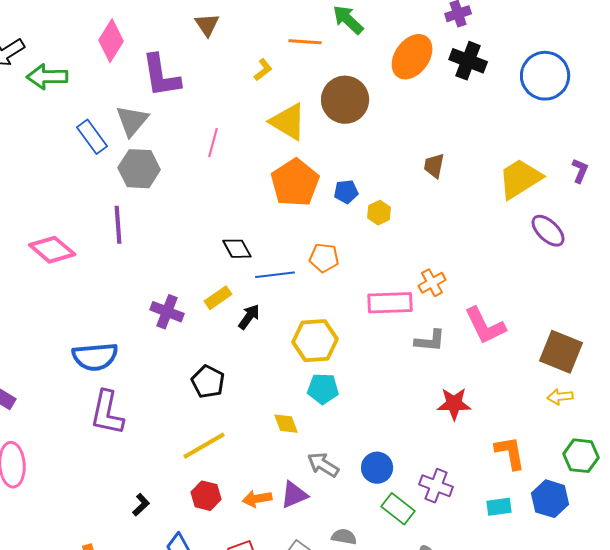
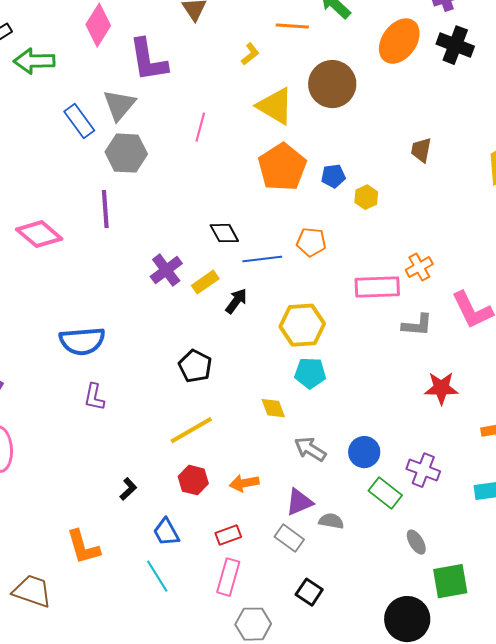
purple cross: (167, 312) -> (166, 270), moved, turned 32
purple L-shape: (107, 413) -> (94, 397), size x0.6
purple triangle: (294, 495) -> (299, 502), moved

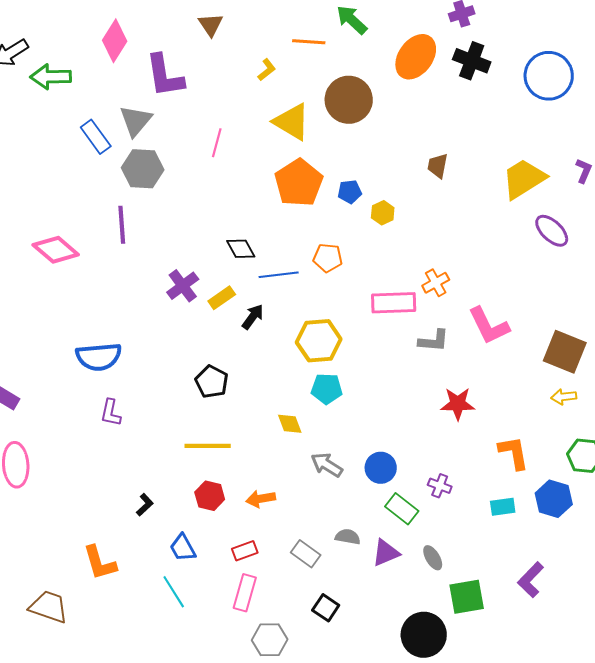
yellow line: (191, 430) -> (208, 446), turned 30
purple cross: (423, 470) -> (440, 486), size x0.7
purple triangle: (299, 502) -> (386, 553), moved

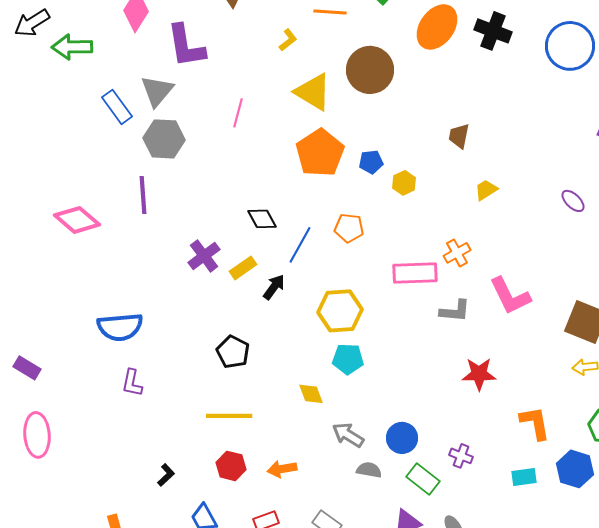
yellow trapezoid: (524, 179) -> (486, 190), moved, size x0.5
purple ellipse: (552, 231) -> (573, 201), size x0.7
blue line: (279, 275) -> (300, 245), turned -54
gray semicircle: (348, 537) -> (369, 470), moved

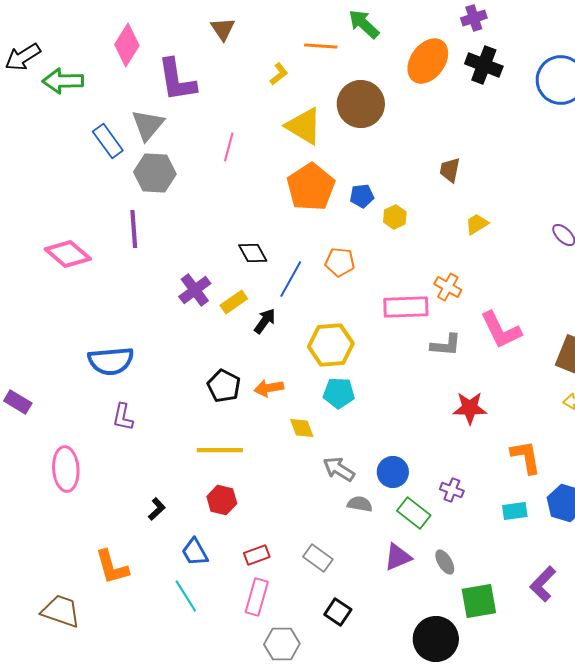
orange cross: (457, 253) -> (448, 287), turned -32
pink ellipse: (37, 435) -> (66, 469), moved
orange arrow: (282, 469) -> (269, 388), moved

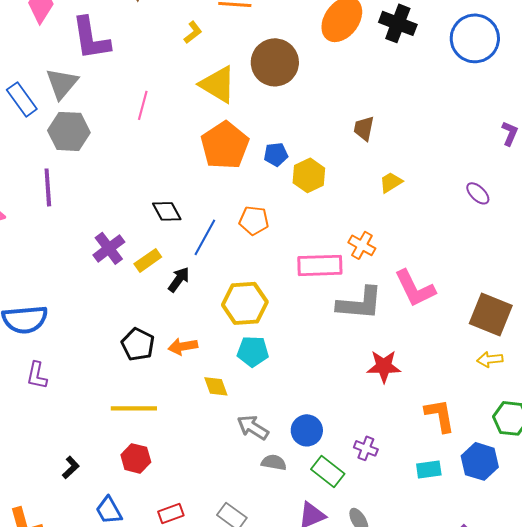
yellow hexagon: (395, 217) -> (309, 175), size x1.4
gray L-shape: (446, 345) -> (360, 303), size x1.5

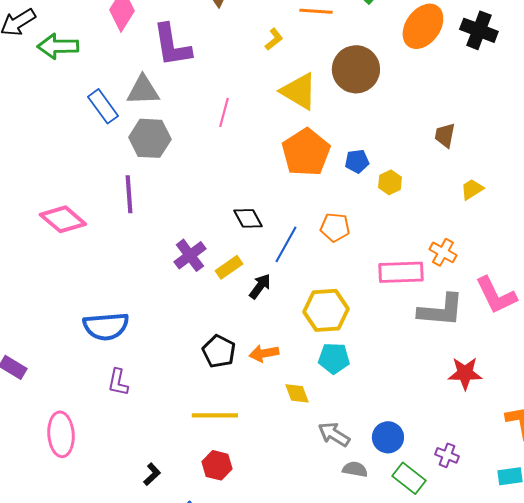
gray triangle: (62, 83) -> (143, 90), turned 48
yellow hexagon: (309, 175) -> (390, 182), size x0.7

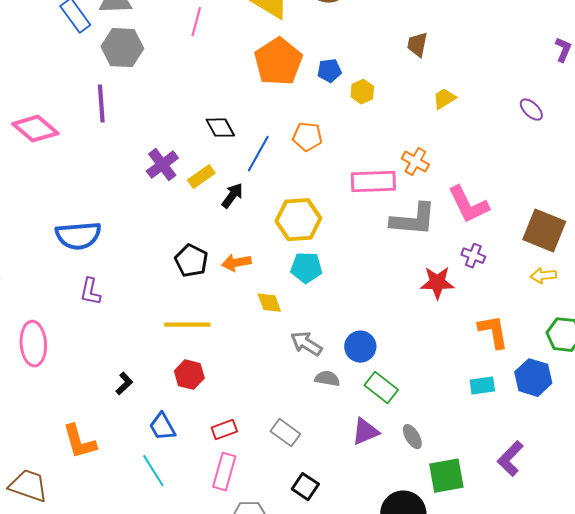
purple cross: (447, 455) -> (473, 256), moved

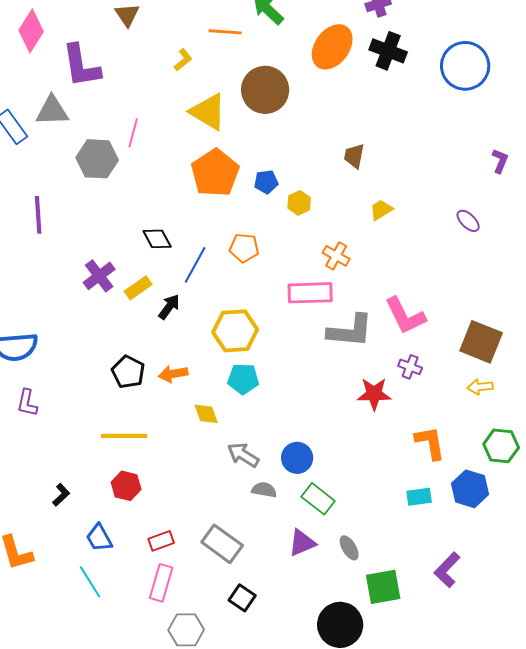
gray hexagon: (122, 48) -> (97, 159), moved
orange cross: (415, 162) -> (336, 256), moved
gray rectangle: (285, 433) -> (222, 544), size x1.4

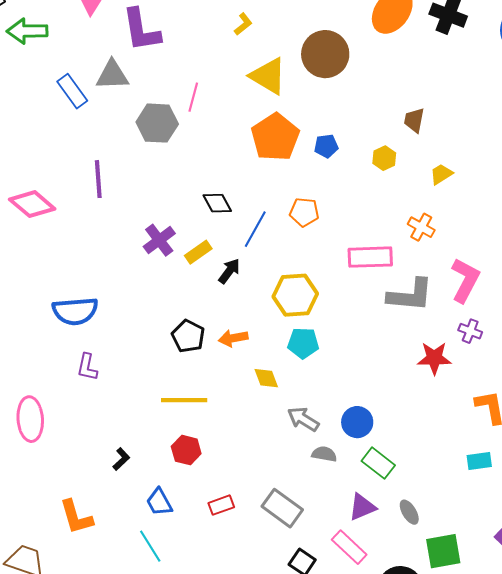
yellow hexagon: (299, 203) -> (384, 158), moved
orange cross: (336, 256) -> (421, 227), moved
pink L-shape: (405, 316) -> (465, 280), turned -126
pink rectangle: (161, 583) -> (349, 547), moved, turned -63

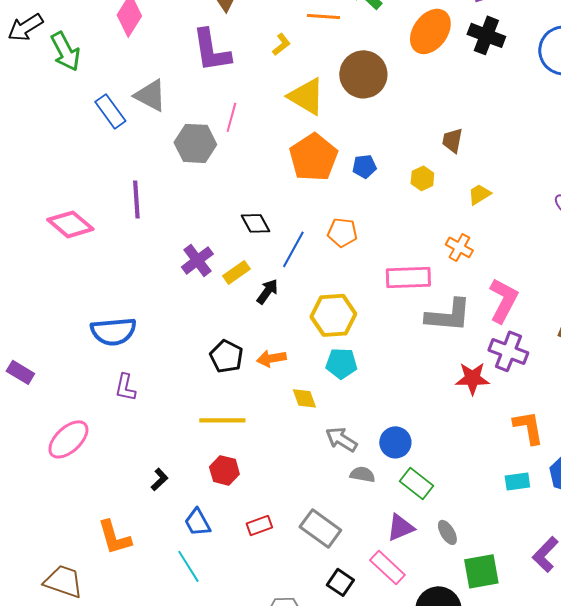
purple L-shape: (141, 30) -> (211, 50), moved
green arrow: (27, 31) -> (65, 51), turned -117
gray triangle: (112, 75) -> (150, 95), turned 30
purple cross: (470, 331) -> (508, 351), size x1.6
pink ellipse: (30, 419) -> (68, 439), turned 51

